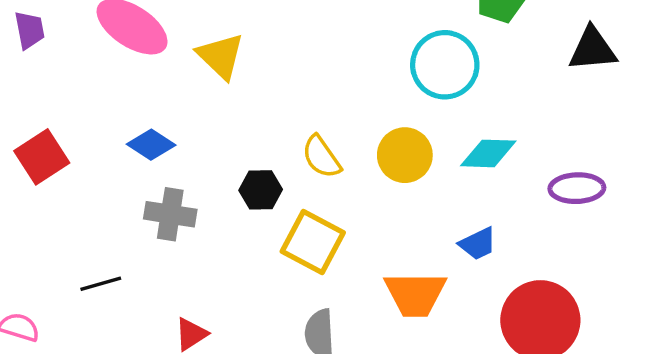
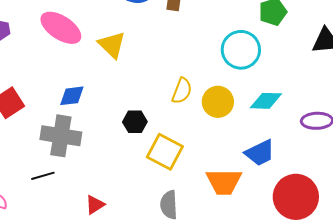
blue diamond: (151, 145) -> (72, 96), turned -40
yellow semicircle: (321, 157) -> (182, 91), moved, turned -124
gray cross: (170, 214) -> (61, 136), moved, size x1.4
blue trapezoid: (478, 244) -> (260, 153), size x1.4

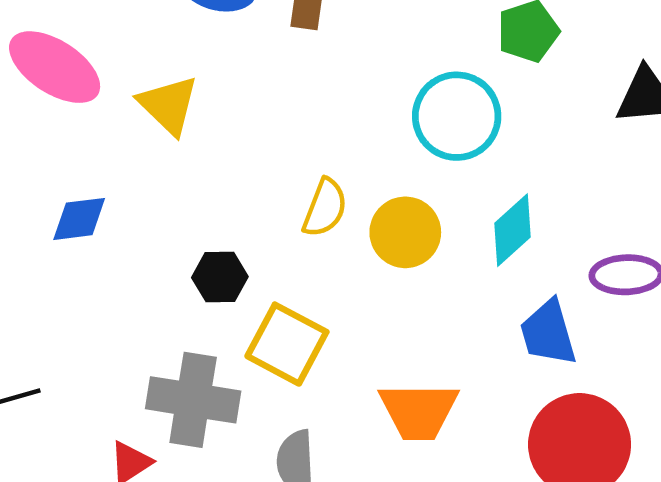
cyan diamond: (266, 101) -> (513, 230), turned -44
gray cross: (61, 136) -> (193, 400), moved
blue trapezoid: (260, 153) -> (548, 333), moved, turned 100

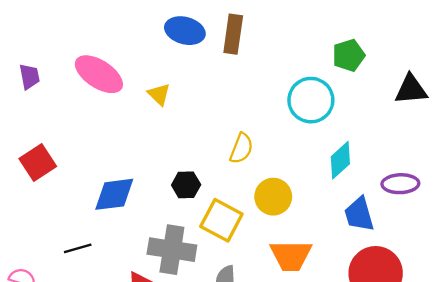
yellow triangle: (169, 105) -> (159, 94), size x0.7
blue diamond: (79, 219) -> (114, 194), moved, size x1.4
yellow circle: (405, 232) -> (273, 197), moved

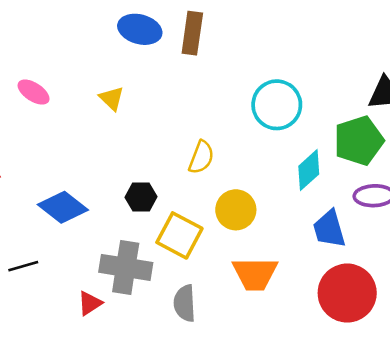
green pentagon: (349, 55) -> (359, 141), moved, size x1.4
pink ellipse: (99, 74) -> (34, 92), moved, size x0.6
blue diamond: (114, 194) -> (63, 207), turned 45

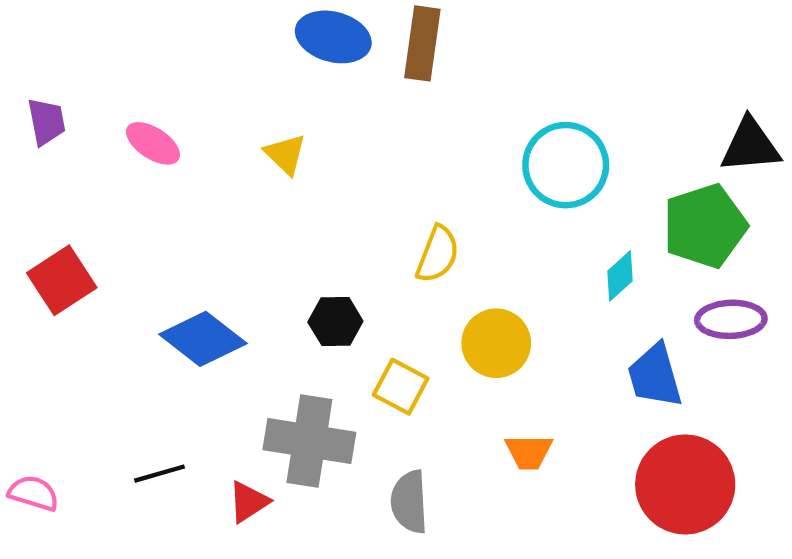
cyan diamond: (309, 170) -> (620, 276), size x0.7
yellow square: (179, 235) -> (401, 387), size x0.7
black line: (23, 266) -> (159, 474), moved
orange trapezoid: (255, 274) -> (529, 452), size x0.6

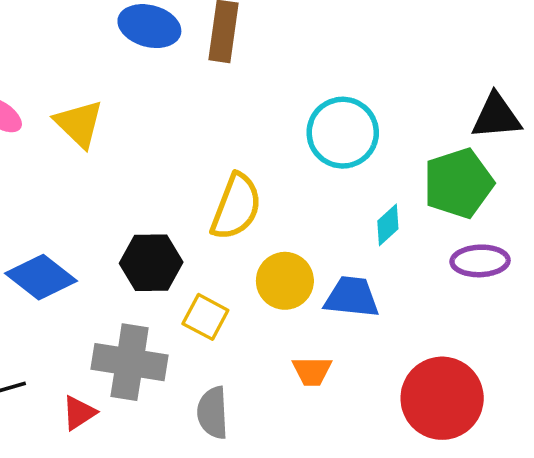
yellow triangle: (285, 154) -> (79, 124), moved, size x1.4
yellow semicircle: (438, 254) -> (236, 207), size x1.4
black hexagon: (335, 322) -> (151, 263), size x1.4
blue trapezoid: (655, 376) -> (352, 297), moved, turned 112

